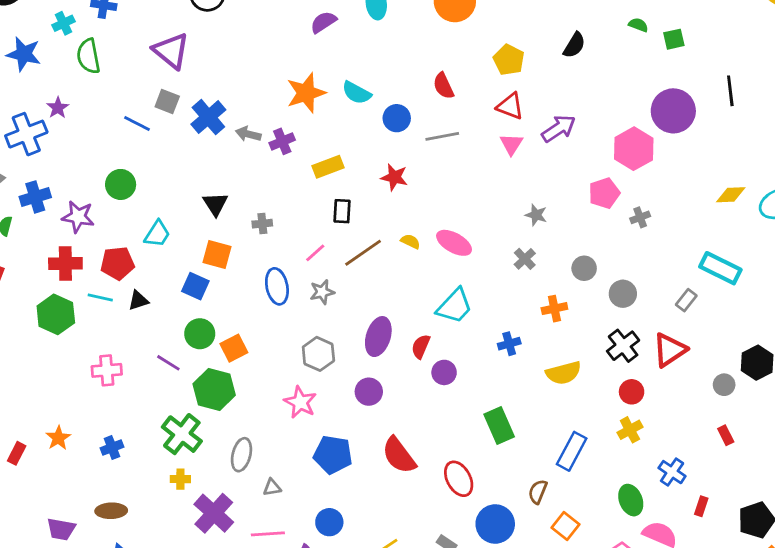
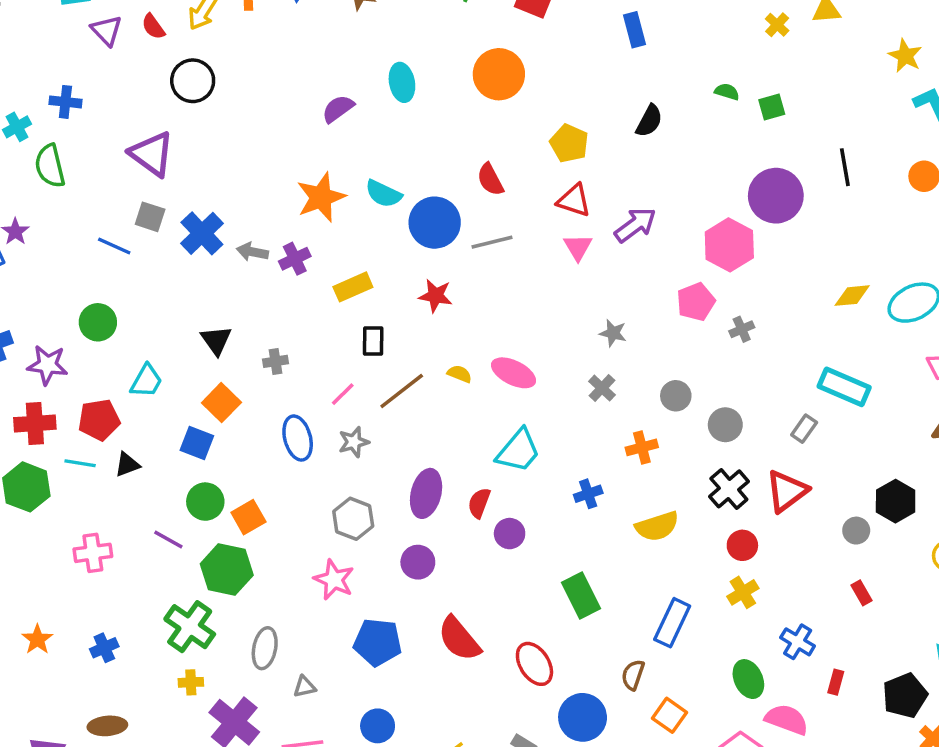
blue circle: (397, 118) -> (435, 223), size x1.5
orange square: (217, 255) -> (221, 403), turned 32

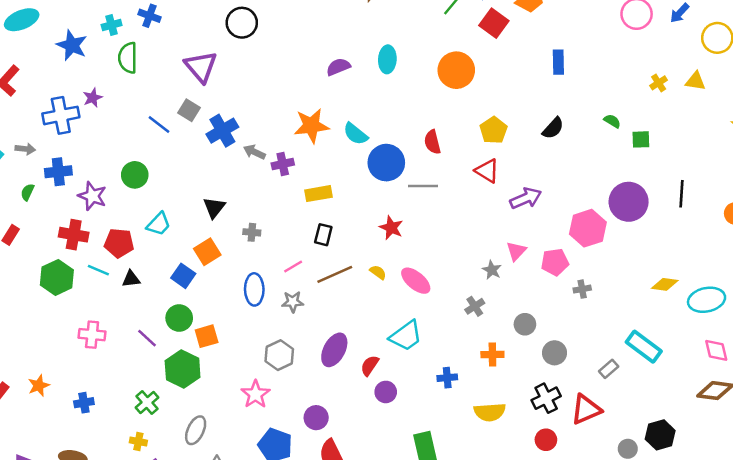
pink triangle: (578, 247) -> (516, 251), moved
red star: (436, 296) -> (391, 228), moved
purple circle: (418, 562) -> (316, 418), moved
green cross: (190, 627) -> (147, 403), size x0.7

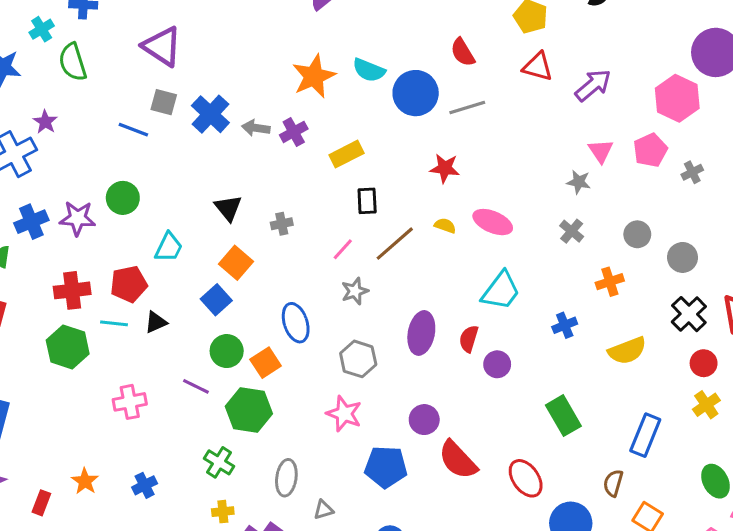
purple star: (92, 196) -> (78, 218), moved
blue square: (183, 276) -> (216, 300), turned 30
blue ellipse: (254, 289) -> (296, 323), moved

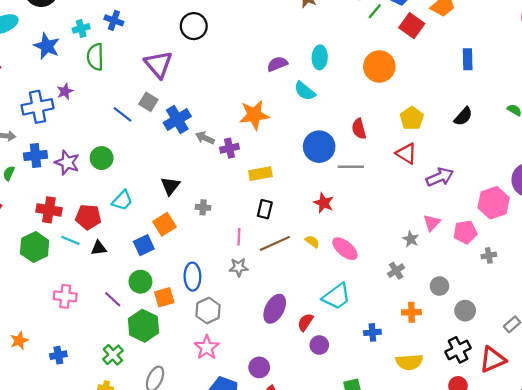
cyan semicircle: (369, 70) -> (305, 91), moved
pink line: (343, 249) -> (239, 237), turned -56
gray hexagon: (358, 359) -> (208, 311), moved

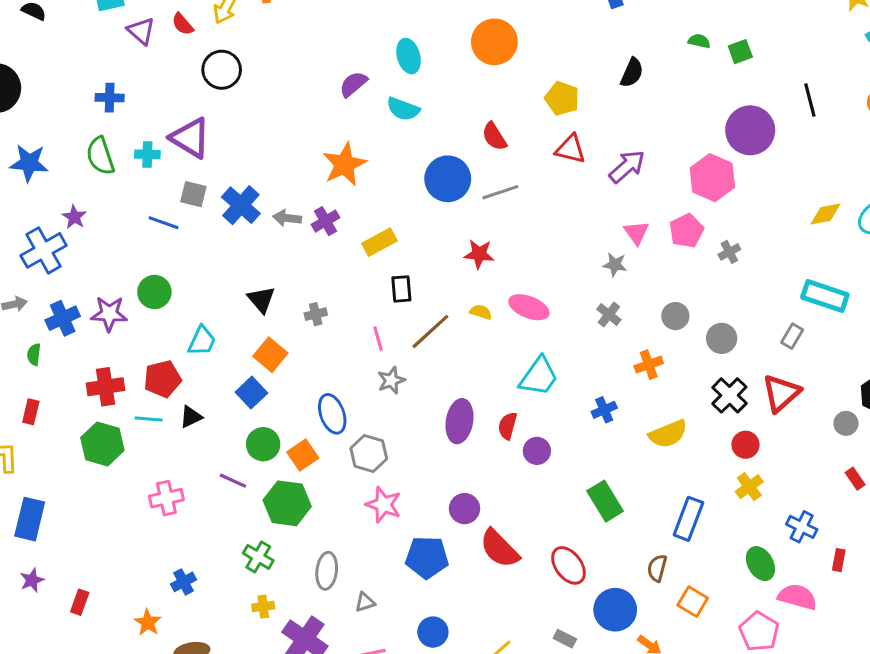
cyan cross: (81, 28) -> (147, 154), moved, turned 35
orange star: (19, 341) -> (148, 622), moved

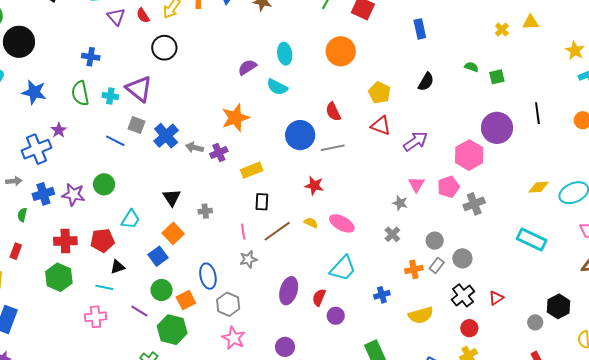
gray cross: (729, 252) -> (474, 204), size x1.5
gray rectangle: (792, 336) -> (437, 265), moved
red triangle: (781, 393) -> (496, 298), size x0.6
cyan line: (149, 419) -> (104, 287), moved

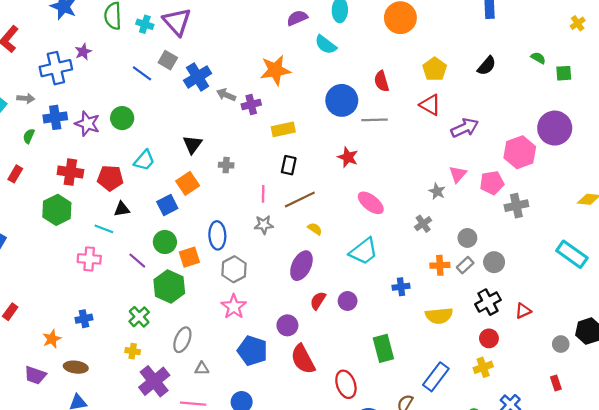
yellow semicircle: (311, 223) -> (315, 229), moved
red semicircle: (319, 297) -> (318, 301), moved

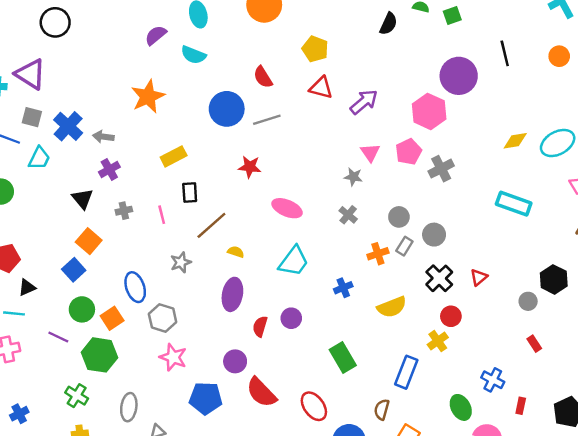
black semicircle: (487, 66) -> (388, 24), moved
purple cross: (251, 105) -> (109, 170), moved
cyan trapezoid: (144, 160) -> (39, 158), moved
pink line: (263, 194) -> (162, 215), moved
yellow cross: (483, 367) -> (438, 341), moved

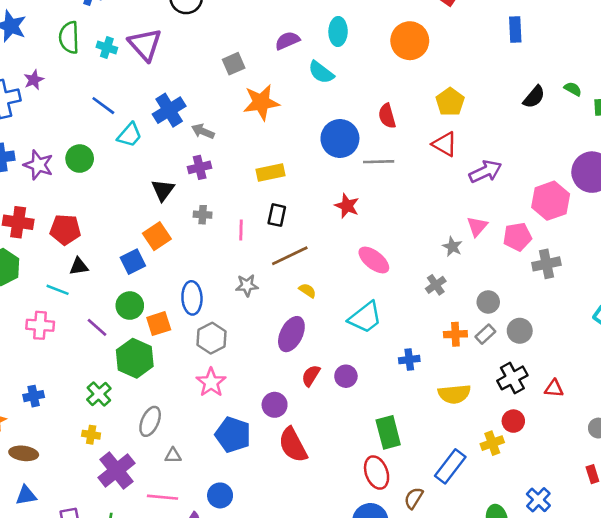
gray square: (32, 117) -> (234, 64), moved, turned 36
red triangle: (479, 277) -> (554, 389), turned 30
red ellipse: (314, 406) -> (377, 473), moved

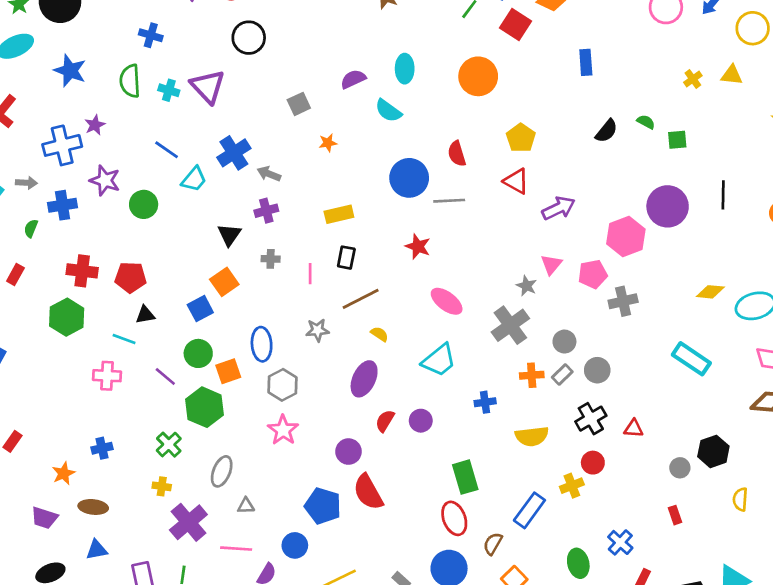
orange star: (261, 102) -> (328, 143), size x0.5
purple star: (38, 165) -> (105, 180), moved
gray cross: (436, 285) -> (510, 325), size x1.8
blue pentagon: (233, 435) -> (323, 506), moved

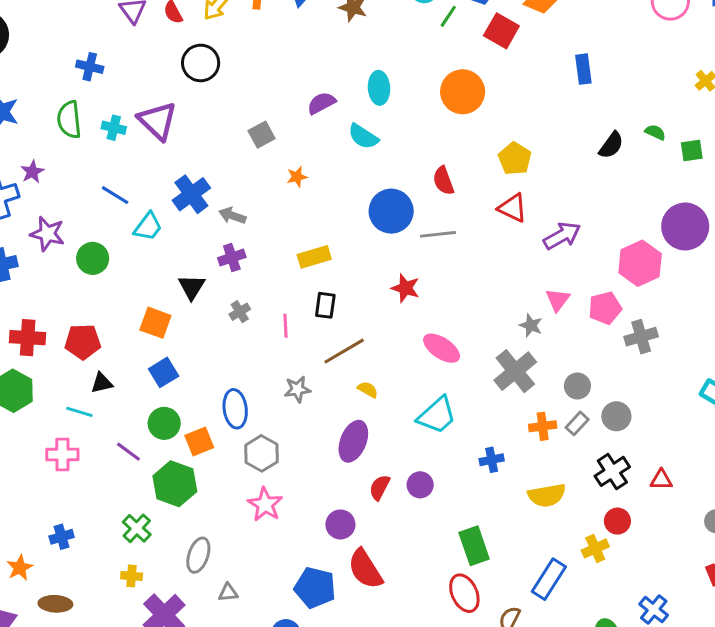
gray cross: (271, 259) -> (240, 312), turned -30
orange square: (224, 282) -> (155, 323), moved, turned -32

